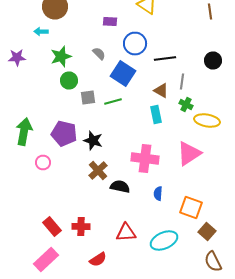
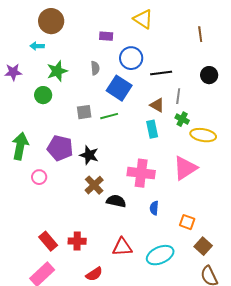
brown line: (210, 12) -> (200, 34), moved
gray semicircle: (99, 54) -> (95, 68), turned 40
green circle: (69, 80) -> (43, 95), moved
orange square: (191, 208) -> (187, 222), size x0.7

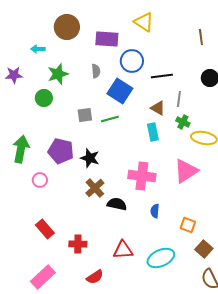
brown circle: (51, 21) -> (67, 27), moved
purple rectangle: (106, 36) -> (107, 39), size x1.6
red rectangle: (48, 241) -> (45, 229), moved

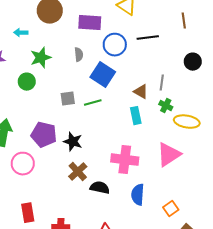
black line: (162, 76) -> (148, 38), moved
pink circle: (40, 180) -> (23, 164), size x1.5
blue semicircle: (155, 211) -> (138, 195), size x1.5
orange square: (188, 225) -> (171, 209), turned 35
red rectangle: (45, 229) -> (28, 213), turned 30

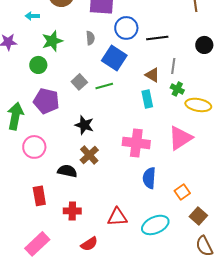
black line: (148, 38) -> (157, 38), moved
gray square: (68, 99) -> (79, 82), turned -35
purple pentagon: (44, 135) -> (46, 101), moved
black semicircle: (100, 188) -> (67, 171), moved

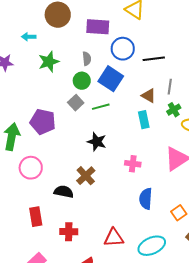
green circle: (38, 65) -> (82, 81), moved
green cross: (177, 89) -> (174, 110), turned 32
black star: (84, 125) -> (97, 142), moved
pink cross: (136, 143) -> (133, 164), size x0.6

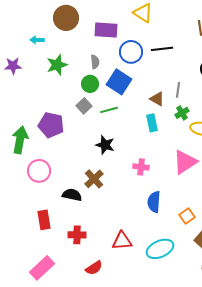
black line: (154, 59) -> (162, 49), moved

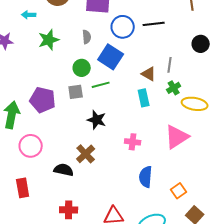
green circle: (90, 84) -> (82, 68), moved
gray square: (84, 106) -> (76, 92), moved, turned 35
red rectangle: (44, 220) -> (23, 188), moved

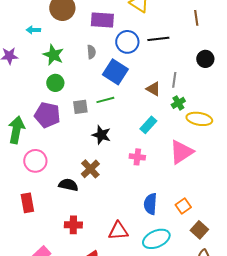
green star: (49, 40) -> (53, 55), turned -30
green circle: (82, 68) -> (55, 83), moved
cyan rectangle: (144, 98) -> (148, 125), moved, turned 54
blue semicircle: (146, 177) -> (150, 204), moved

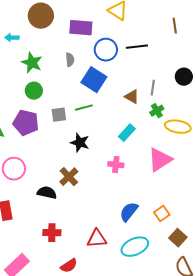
black circle: (205, 59) -> (184, 77), moved
blue semicircle: (150, 204) -> (129, 212), turned 35

